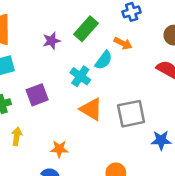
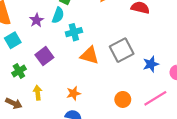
purple star: (52, 41) -> (37, 20), moved
cyan semicircle: (104, 60) -> (58, 15), moved
cyan cross: (80, 76) -> (74, 32), turned -35

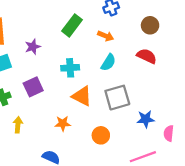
cyan semicircle: (58, 15) -> (108, 62), moved
orange star: (74, 93) -> (63, 123), moved
orange circle: (123, 99) -> (101, 135), moved

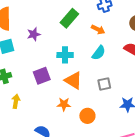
purple square: (33, 87) -> (42, 76), moved
gray square: (117, 98) -> (104, 84), size x0.6
orange star: (63, 123) -> (64, 104), moved

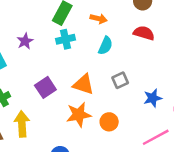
cyan cross: (65, 55) -> (66, 39), moved
yellow arrow: (16, 101) -> (22, 124), size x1.5
orange star: (64, 104) -> (79, 115), size x1.5

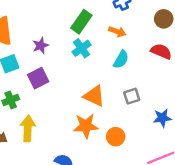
cyan cross: (66, 39) -> (82, 48), turned -30
purple square: (45, 87) -> (38, 78), moved

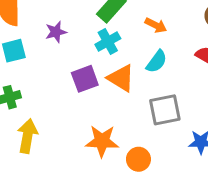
purple square: (38, 78) -> (85, 79), moved
orange triangle: (94, 96) -> (121, 78), moved
gray square: (132, 96) -> (165, 110), size x1.5

